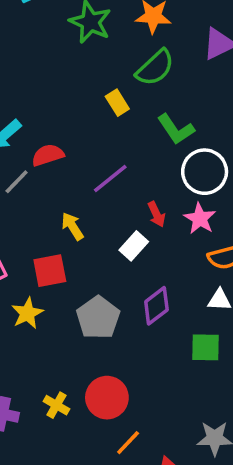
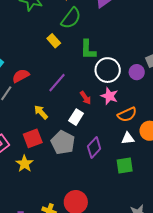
green L-shape: (176, 129) -> (88, 50), turned 45
gray pentagon: (98, 318) -> (63, 142), moved

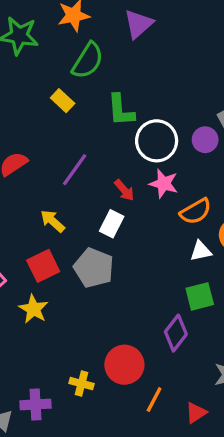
purple diamond: (94, 147) -> (176, 333), moved

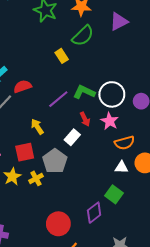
green L-shape: (121, 110) -> (84, 92), moved, turned 105
green square: (200, 296) -> (114, 194), turned 36
yellow cross: (82, 384) -> (36, 178), moved, turned 32

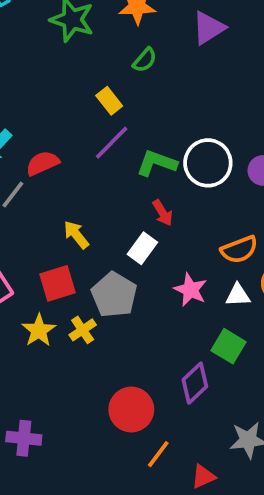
green semicircle: (83, 36) -> (145, 60), size x0.6
purple line: (58, 99) -> (112, 143), moved
pink star: (110, 121) -> (190, 290), moved

